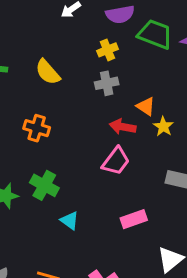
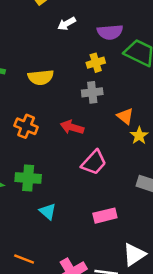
yellow semicircle: (48, 72) -> (41, 77), turned -60
red arrow: (123, 127) -> (72, 127), moved
green cross: (44, 185) -> (28, 178), turned -30

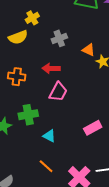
yellow cross: (96, 63) -> (32, 18), moved
pink trapezoid: (94, 162) -> (58, 92), moved
orange line: (24, 259) -> (46, 166), moved, turned 35

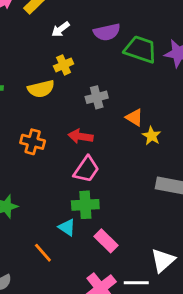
green cross: (28, 115) -> (85, 205), moved
pink rectangle: (93, 128) -> (106, 241), moved, turned 66
orange line: (46, 166) -> (43, 253), moved

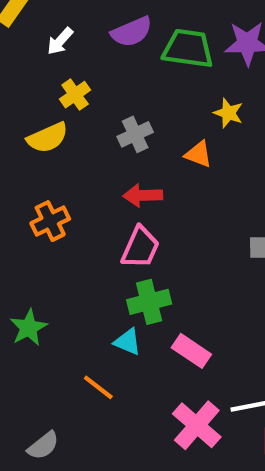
red arrow: (81, 136) -> (143, 195), moved
yellow star: (152, 136) -> (228, 113), moved
orange cross: (33, 142) -> (50, 221), turned -30

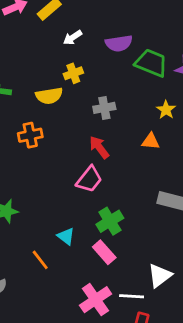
orange triangle: (198, 154) -> (151, 141), moved, turned -30
red arrow: (143, 195) -> (99, 147), turned 40
orange cross: (50, 221) -> (30, 135), moved
green cross: (149, 302) -> (110, 221), moved, turned -32

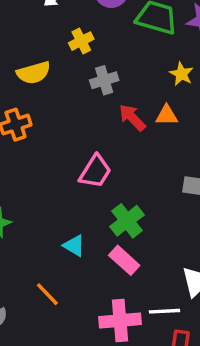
yellow cross: (73, 73) -> (81, 41), moved
red arrow: (99, 147) -> (132, 118), moved
orange line: (40, 260) -> (47, 294), moved
pink cross: (96, 300) -> (120, 321), turned 36

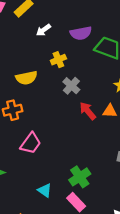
gray cross: (104, 80) -> (71, 86), turned -35
pink trapezoid: (95, 171) -> (31, 143), moved

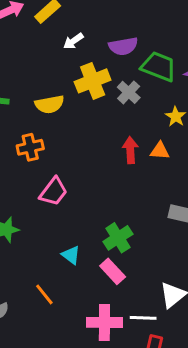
yellow cross: (58, 60) -> (93, 81), size x1.6
gray cross: (71, 86) -> (129, 92), moved
red arrow: (88, 111) -> (130, 150), turned 36

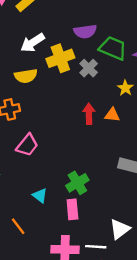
white arrow: (73, 41) -> (33, 43), moved, size x1.5
pink rectangle: (113, 271) -> (72, 209), turned 36

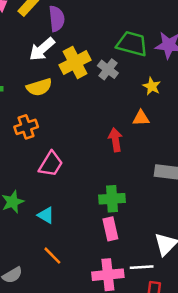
purple semicircle: (85, 31) -> (57, 19), moved, turned -80
red arrow: (89, 114) -> (115, 140), moved
green cross: (77, 183) -> (112, 199), turned 35
cyan triangle: (40, 196) -> (46, 215), moved

